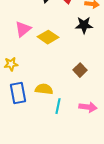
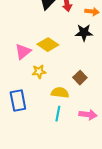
pink triangle: (23, 29) -> (23, 52), moved
yellow star: (11, 64) -> (39, 72), moved
yellow semicircle: (44, 89) -> (60, 93), moved

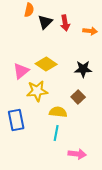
black star: (84, 33) -> (83, 69), moved
yellow star: (39, 72) -> (37, 91), size x1.5
pink arrow: (88, 115) -> (77, 154), moved

